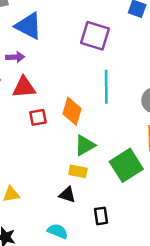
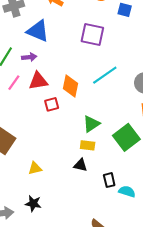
cyan line: (106, 87) -> (105, 75), turned 60
orange diamond: (72, 111) -> (71, 86), moved
cyan semicircle: (58, 231) -> (127, 191), moved

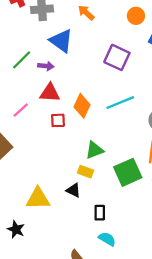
pink line: (14, 83) -> (21, 110), moved
yellow triangle: (35, 168) -> (38, 198), moved, size x1.6
cyan semicircle: (127, 191) -> (107, 239), moved
black star: (33, 204) -> (16, 229), moved

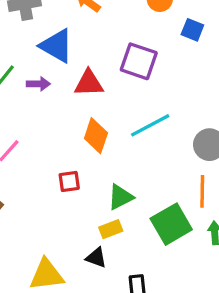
red triangle: (50, 93) -> (89, 83), moved
red square: (58, 120) -> (69, 181), moved
yellow rectangle: (86, 172) -> (111, 229), turned -35

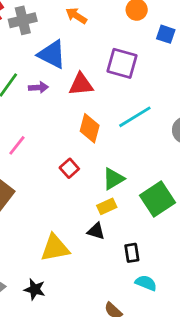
red square: (69, 181) -> (69, 168), turned -30

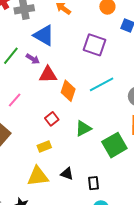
red triangle: (81, 84) -> (48, 75), moved
purple arrow: (38, 87) -> (33, 59), turned 32
yellow rectangle: (107, 206) -> (44, 147), moved
black triangle: (96, 231) -> (67, 174), moved

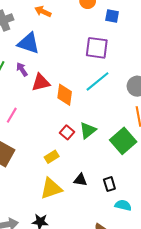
purple square: (95, 45) -> (97, 48), moved
purple arrow: (33, 59) -> (22, 69), turned -144
red square: (52, 119) -> (67, 132), moved

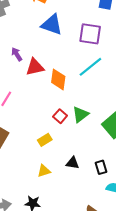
blue triangle: (29, 43) -> (52, 25), moved
yellow triangle: (51, 188) -> (44, 171), size x0.6

